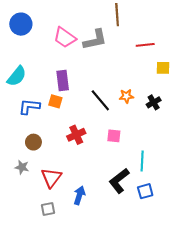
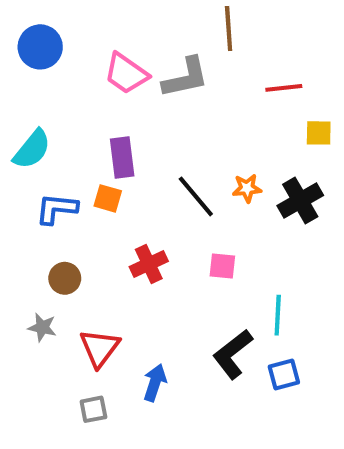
black cross: (154, 102) -> (300, 200), size x1.5

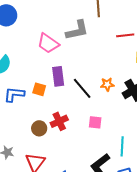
pink trapezoid: (126, 74) -> (48, 43), moved
purple rectangle: (122, 157) -> (58, 76), moved
brown circle: (65, 278) -> (39, 128), moved

